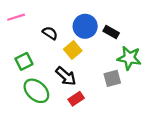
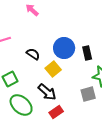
black rectangle: (111, 32) -> (87, 53), turned 48

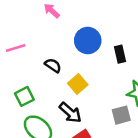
blue circle: (64, 48) -> (88, 41), moved
black rectangle: (87, 53) -> (120, 54), moved

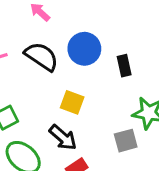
black semicircle: (53, 65) -> (42, 56), moved, size x1.6
yellow square: (78, 84) -> (72, 102), turned -30

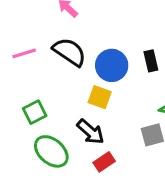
blue circle: (84, 49) -> (112, 65), moved

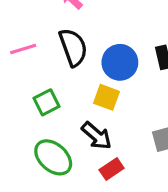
black semicircle: (69, 52) -> (73, 47), turned 36
green square: (35, 112) -> (47, 102), moved

